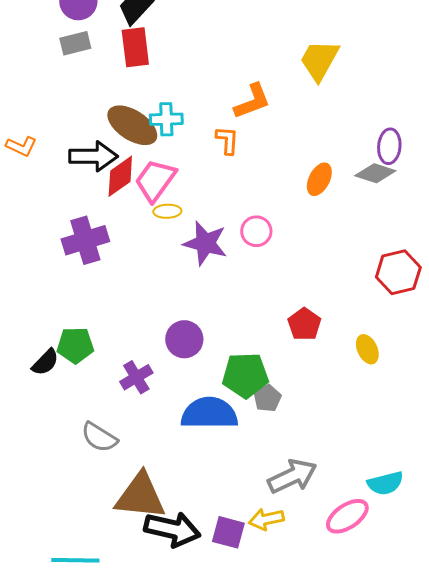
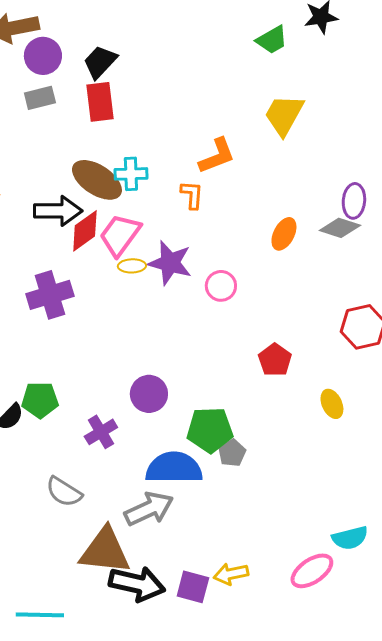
purple star: (205, 243) -> (170, 263), moved
red pentagon: (304, 324) -> (275, 360), moved
gray arrow: (292, 476) -> (149, 509), moved

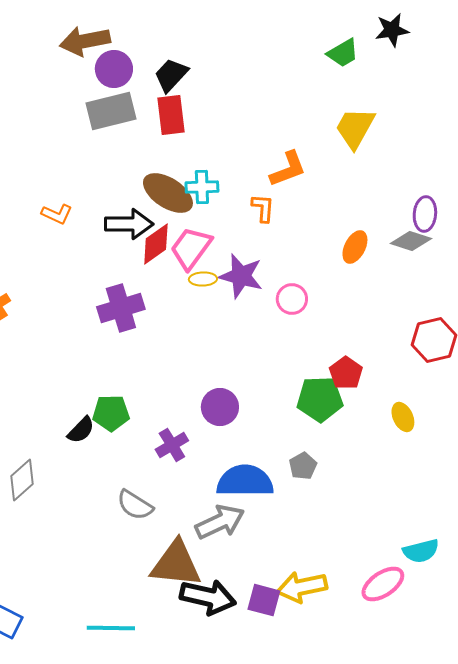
gray rectangle: (40, 98) -> (111, 111), size x1.6
green pentagon: (210, 430) -> (320, 399), moved
yellow arrow: (231, 574) -> (302, 587), size x1.4

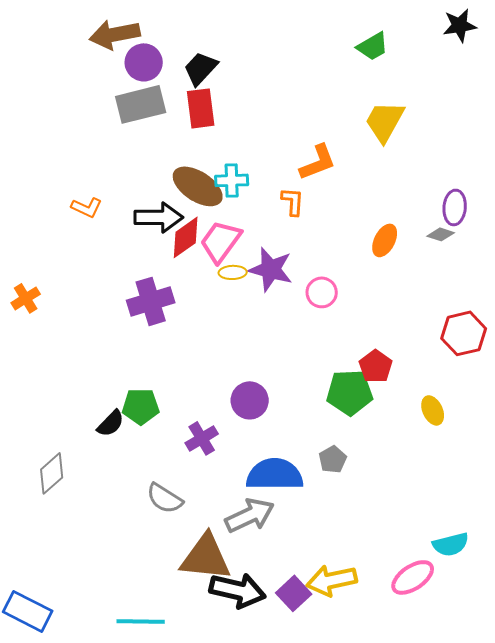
black star: (392, 30) -> (460, 25), moved
gray diamond: (411, 241) -> (441, 234), size x0.7
purple square: (264, 600) -> (294, 593), turned 32

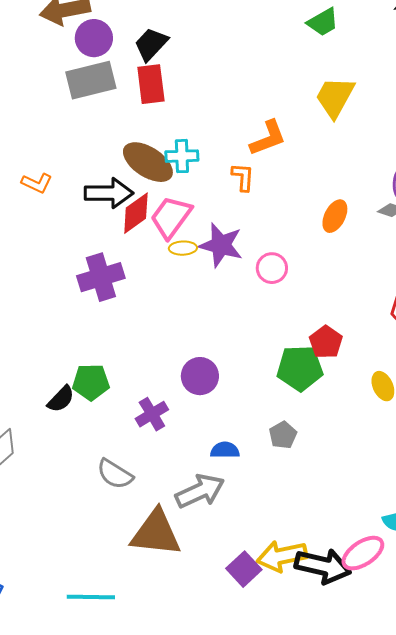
blue semicircle: (275, 474) -> (225, 450), size x0.5
black arrow: (238, 590) -> (323, 566), moved

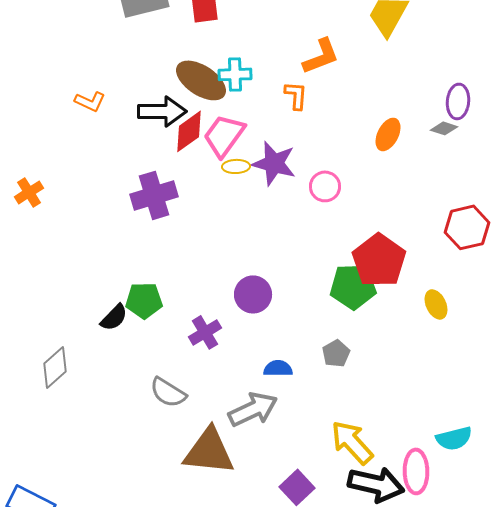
red pentagon: (326, 342) -> (379, 260), size x1.6
pink ellipse: (363, 553) -> (416, 471), turned -57
yellow arrow: (282, 556) -> (352, 442), moved, turned 60

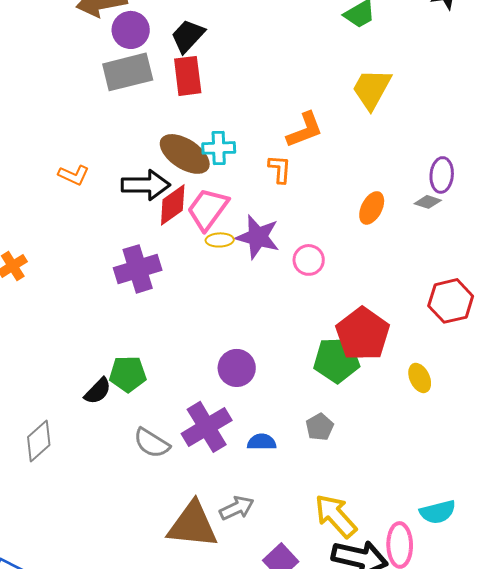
purple cross: (205, 332) -> (207, 427), moved, size x1.5
gray semicircle: (168, 392) -> (152, 443), moved
gray arrow: (253, 409) -> (237, 508), moved, size x0.7

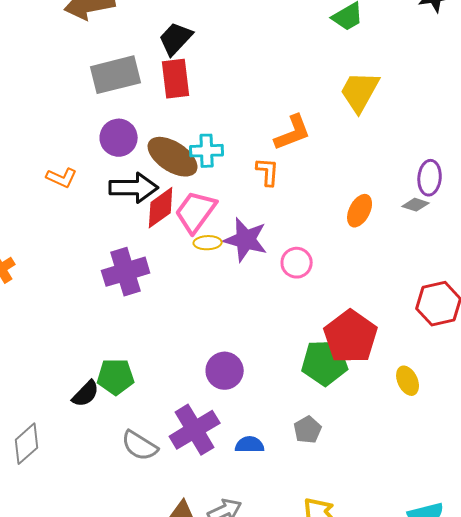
purple circle: (131, 30) -> (119, 138), moved

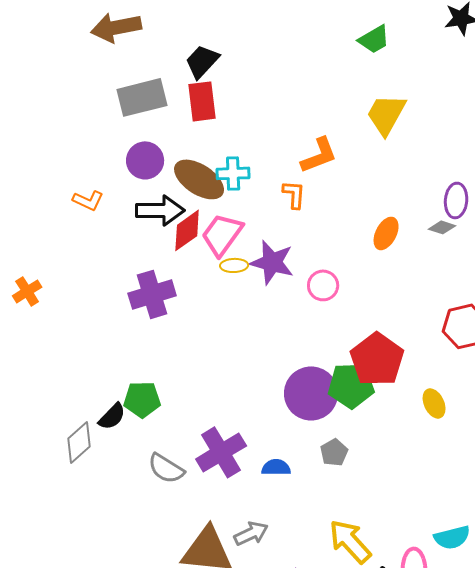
purple circle: (225, 371) -> (311, 393), moved, size x1.4
gray diamond: (27, 444) -> (79, 442), moved

